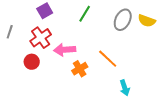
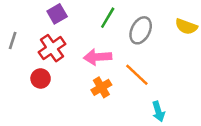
gray ellipse: (123, 20) -> (141, 30), moved
pink arrow: (65, 50) -> (98, 57), moved

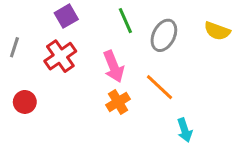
green line: (108, 18) -> (125, 21), turned -55
pink arrow: (98, 57) -> (114, 66), turned -108
red circle: (41, 78) -> (25, 102), moved

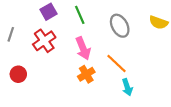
green line: (125, 21) -> (80, 15), moved
gray ellipse: (164, 35) -> (120, 26), turned -55
cyan arrow: (185, 130) -> (127, 87), moved

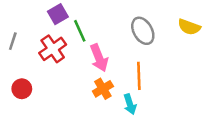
green line: (80, 15) -> (80, 31), moved
orange line: (116, 63) -> (139, 76), turned 45
cyan arrow: (127, 87) -> (130, 104), moved

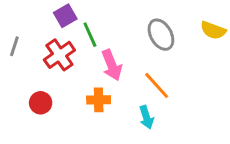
orange line: (139, 76) -> (157, 85), turned -40
red circle: (22, 89) -> (41, 103), moved
orange cross: (103, 89) -> (99, 100), moved, turned 30

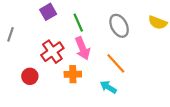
green line: (90, 35) -> (78, 23), moved
red cross: (59, 55) -> (52, 52), moved
cyan arrow: (146, 117) -> (108, 87), turned 140

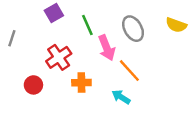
pink arrow: (83, 48) -> (107, 48), moved

